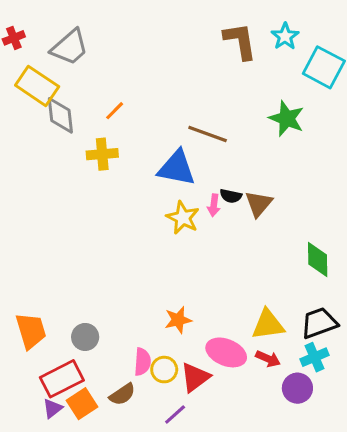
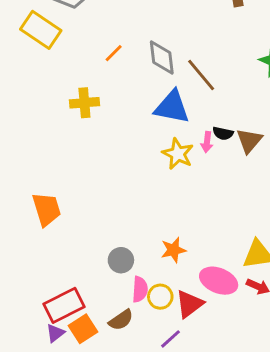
gray diamond: (60, 115) -> (162, 58), moved
brown line: (208, 134) -> (201, 75), turned 30
yellow cross: (102, 154) -> (84, 103), moved
orange trapezoid: (31, 331) -> (47, 209), moved
gray circle: (85, 337) -> (121, 260), moved

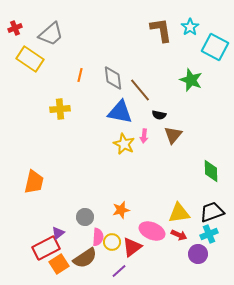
orange line: (114, 53) -> (80, 75), turned -32
black semicircle: (223, 133) -> (159, 115), moved
orange trapezoid: (47, 209) -> (34, 182), turned 30
brown semicircle: (121, 320) -> (85, 258), size x1.4
purple triangle: (55, 333) -> (58, 233), moved

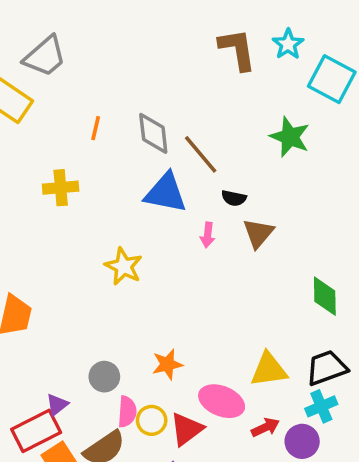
yellow star: (124, 144) -> (124, 266), moved
red arrow: (179, 235) -> (265, 427), moved, turned -49

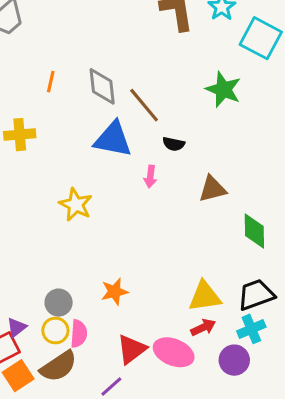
brown triangle: (258, 233) -> (212, 189), moved, turned 36
pink ellipse: (222, 401) -> (174, 352), moved
yellow circle: (152, 420) -> (55, 331), moved
red arrow: (265, 427) -> (203, 327), moved

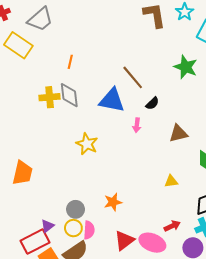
gray diamond: (102, 86) -> (69, 95), moved
black semicircle: (174, 144) -> (152, 103), turned -56
yellow triangle: (205, 296) -> (171, 181), moved, size x0.6

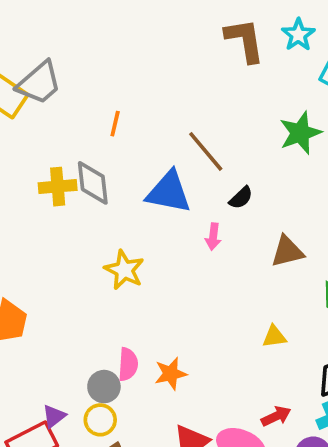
gray trapezoid: (40, 19) -> (39, 83), moved
orange line: (70, 62) -> (115, 124), moved
green star: (186, 67) -> (300, 133), turned 30
pink semicircle: (89, 230) -> (128, 364), moved

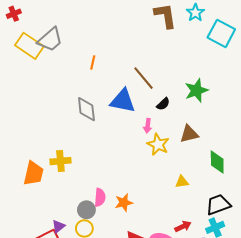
green star: (300, 133) -> (196, 90), moved
gray diamond: (93, 183) -> (86, 109), moved
yellow cross: (58, 187) -> (60, 161), moved
yellow star: (124, 270) -> (158, 144), moved

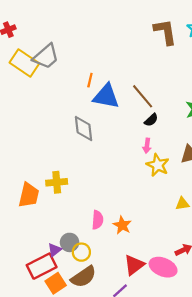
blue triangle: (123, 101) -> (106, 96), moved
black semicircle: (163, 104) -> (151, 120), moved
orange star: (124, 203) -> (122, 225), turned -30
gray circle: (86, 210) -> (70, 242), moved

